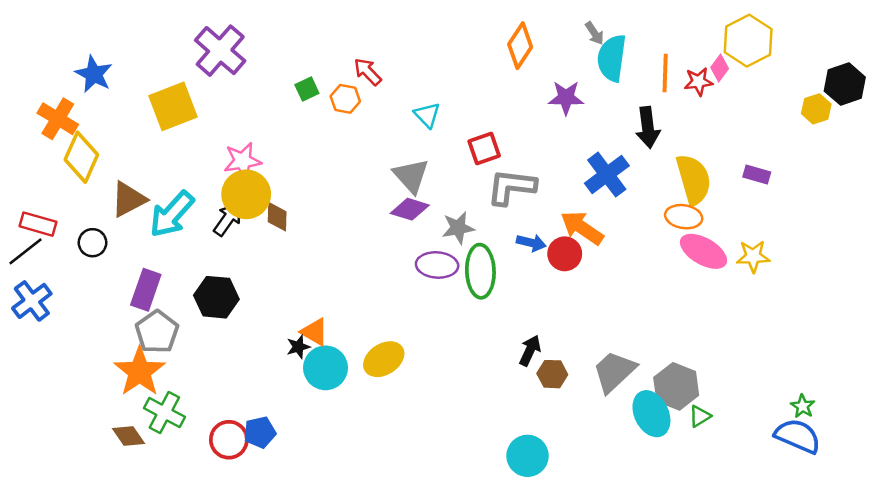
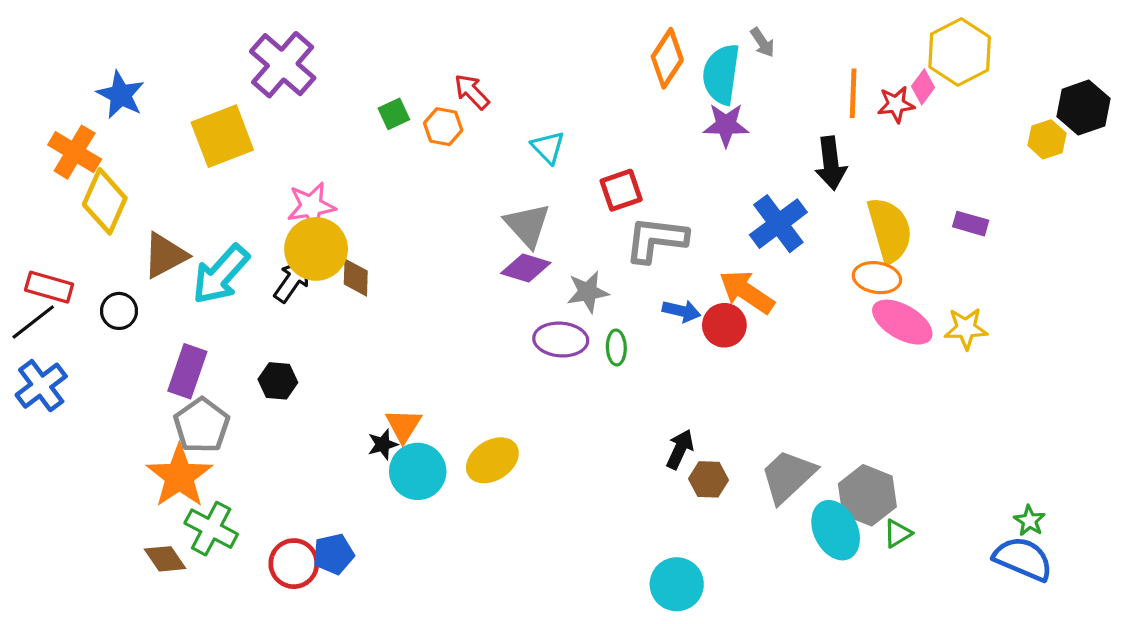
cyan semicircle: (612, 58) -> (721, 74), moved
green ellipse: (480, 271) -> (616, 347), size x0.5
black hexagon: (216, 297) -> (278, 381), size x0.7
orange triangle: (314, 332) -> (403, 425), turned 32

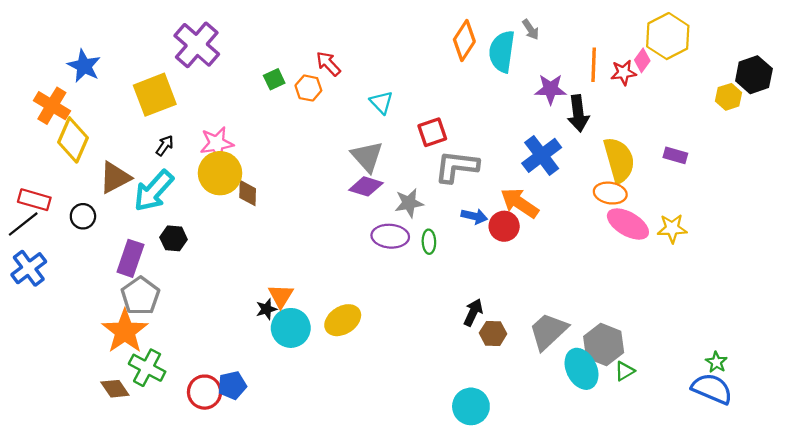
purple star: (726, 125) -> (551, 89), moved
black arrow: (292, 281) -> (165, 146), moved, size x0.7
black hexagon: (278, 381) -> (174, 238), moved

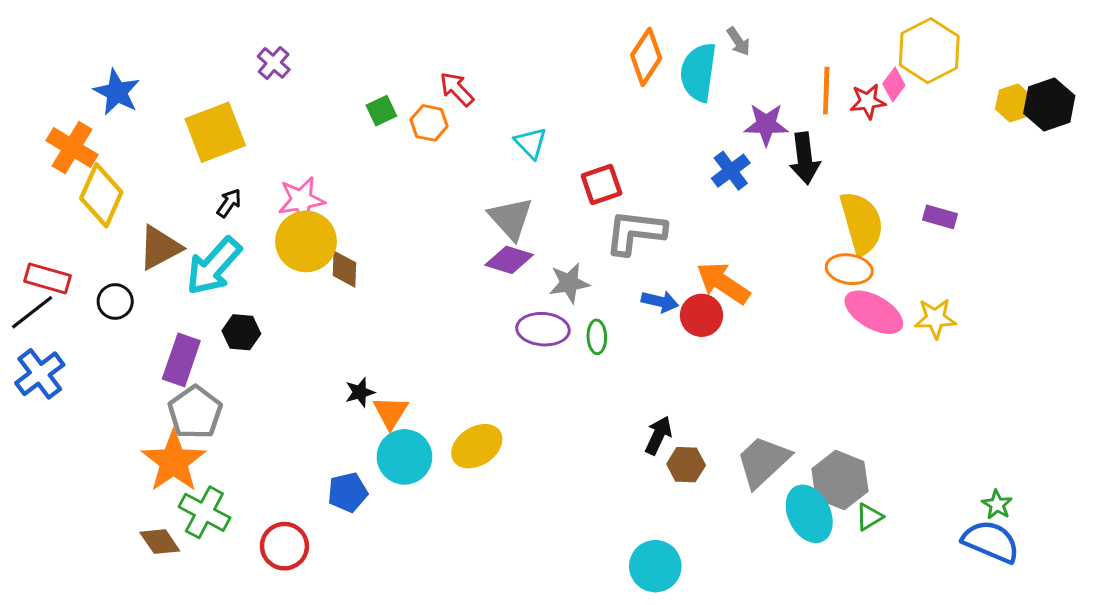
purple cross: (197, 45) -> (274, 63), size x0.5
yellow hexagon: (729, 97) -> (1014, 103), moved
blue cross: (542, 155) -> (731, 171), moved, size x0.7
black star: (266, 309) -> (360, 392), moved
blue pentagon: (232, 385) -> (348, 492), moved

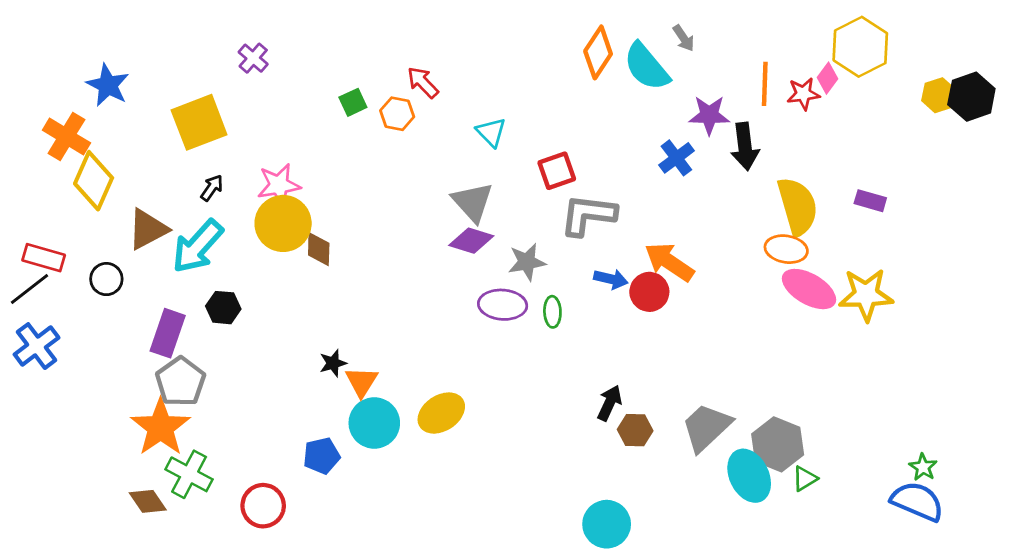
cyan semicircle: (698, 72) -> (647, 67), turned -48
yellow star: (935, 318) -> (866, 295), size x1.4

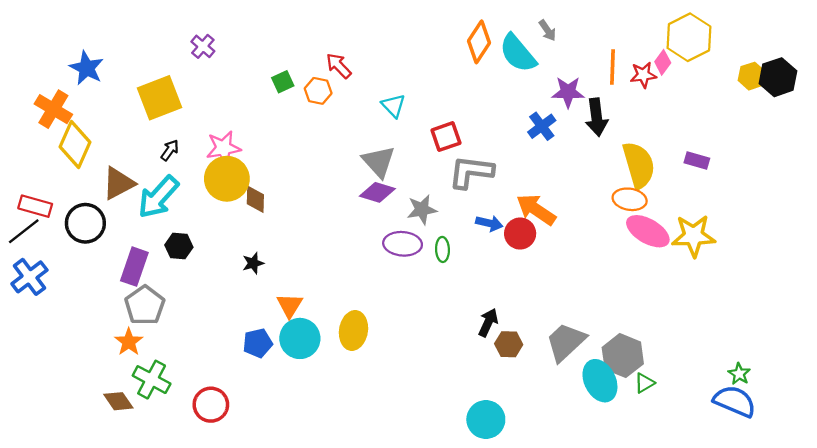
black circle: (106, 279) -> (85, 223), size x1.5
black star: (333, 363) -> (253, 263), moved
yellow ellipse: (441, 413) -> (353, 330), turned -48
orange star: (161, 427) -> (129, 342), size x0.6
blue pentagon: (322, 456) -> (258, 343), moved

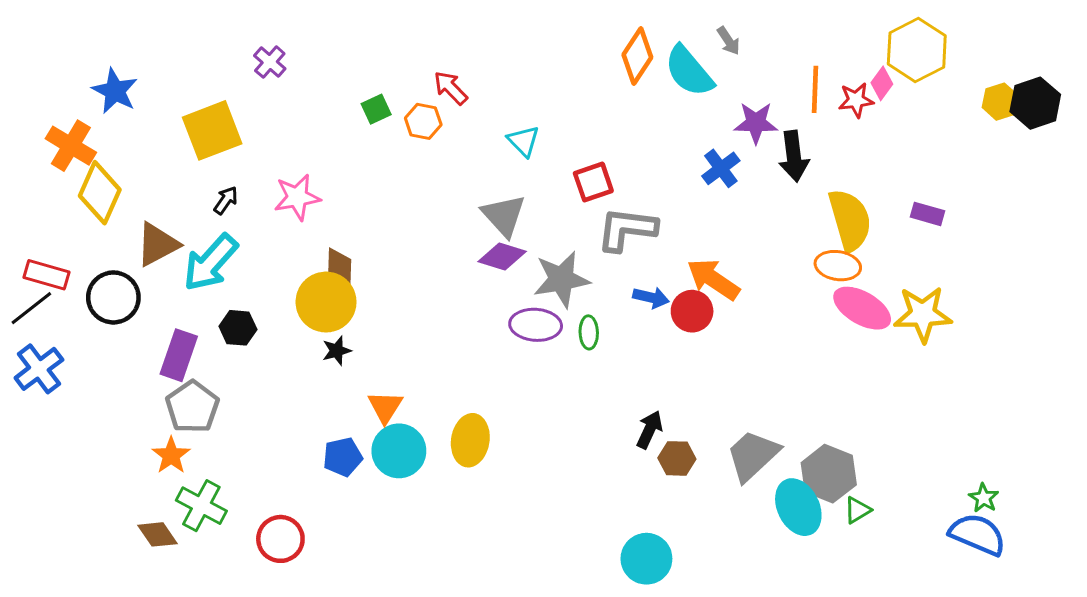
yellow circle: (227, 179) -> (326, 302), moved
gray star: (422, 210) -> (561, 279), size x1.4

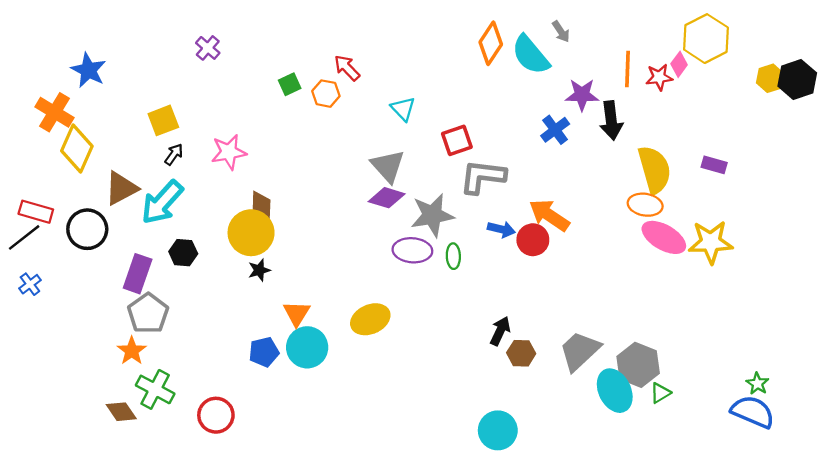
yellow square: (212, 130) -> (163, 120), moved, size x0.7
blue cross: (39, 369) -> (30, 284), size x0.6
yellow ellipse: (470, 440) -> (370, 319), moved, turned 57

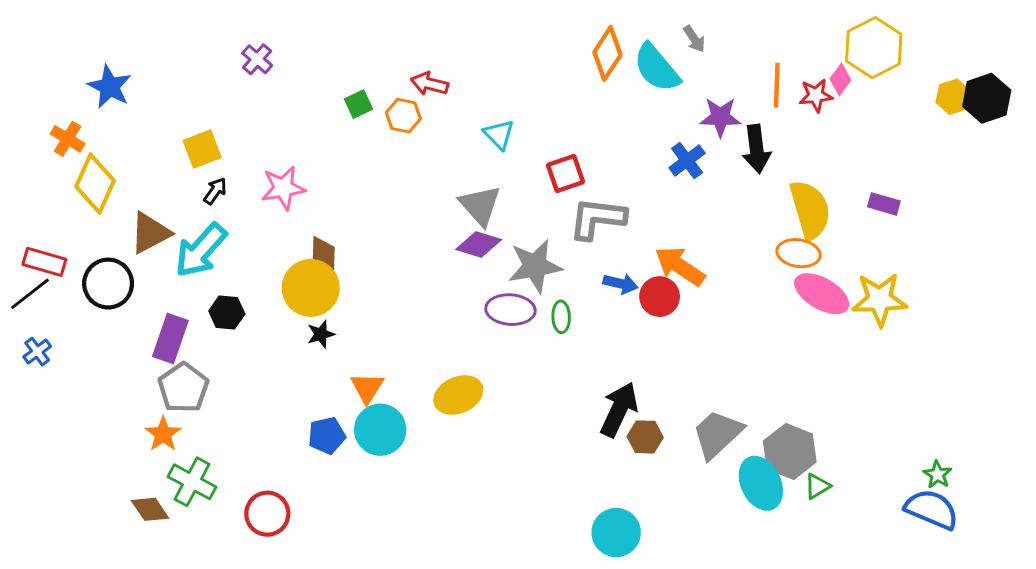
red arrow: (347, 68) -> (429, 84), turned -32
orange cross: (55, 112) -> (68, 139), size x0.7
black arrow: (500, 331) -> (619, 409), size x1.5

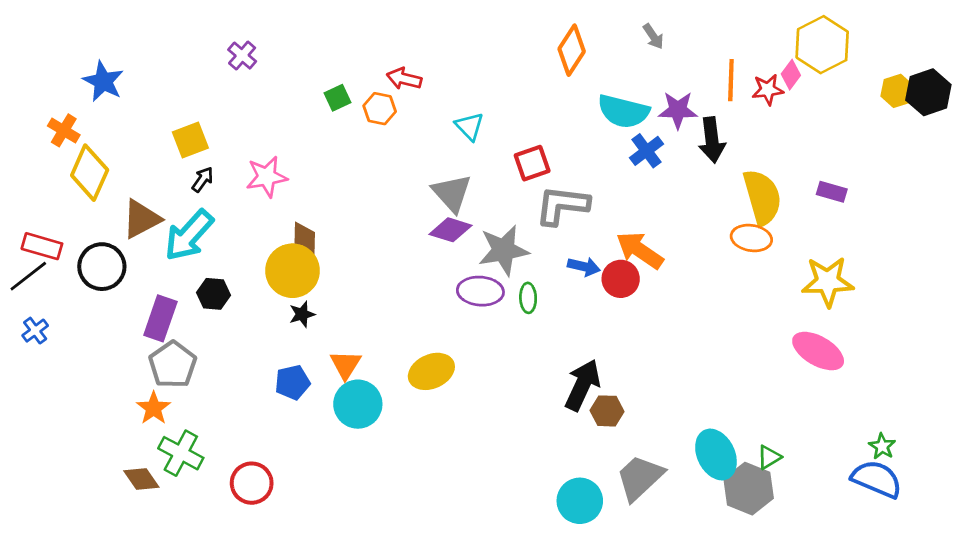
cyan semicircle: (657, 68) -> (623, 111), moved, turned -36
pink ellipse: (822, 294) -> (818, 351), moved
gray trapezoid: (717, 434) -> (640, 478), moved
blue pentagon: (327, 436) -> (292, 382), moved
gray hexagon: (790, 451) -> (749, 489), moved

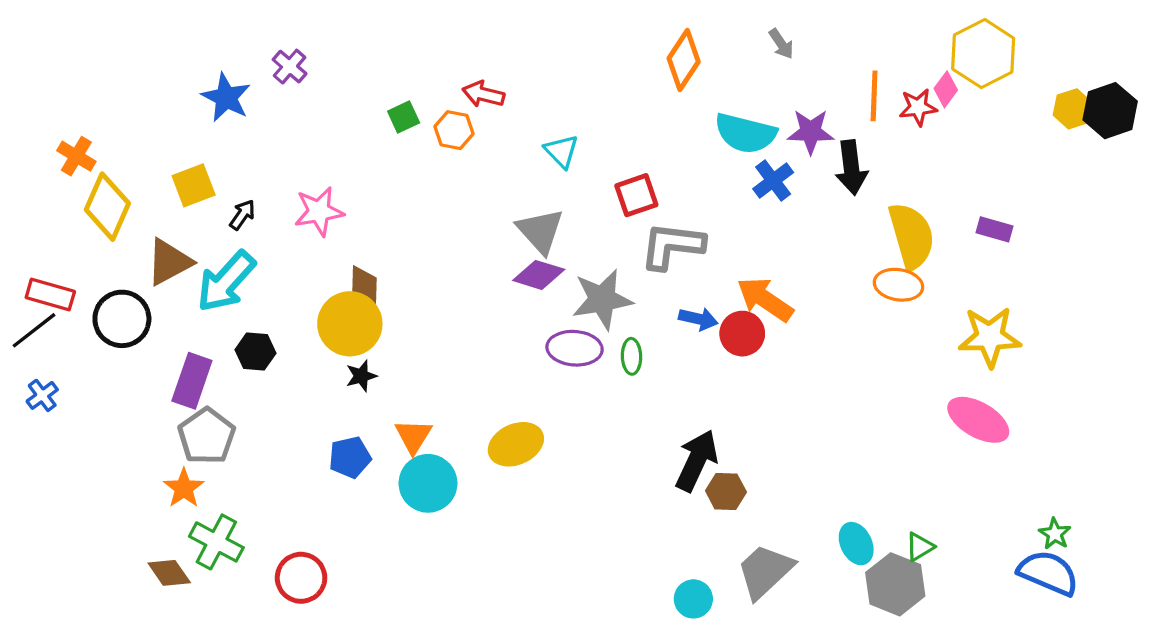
blue star: (103, 81) -> (226, 98), moved
yellow square: (190, 140) -> (194, 185), moved
cyan ellipse: (716, 455) -> (856, 544), size x0.7
cyan circle: (580, 501) -> (693, 599), size x0.7

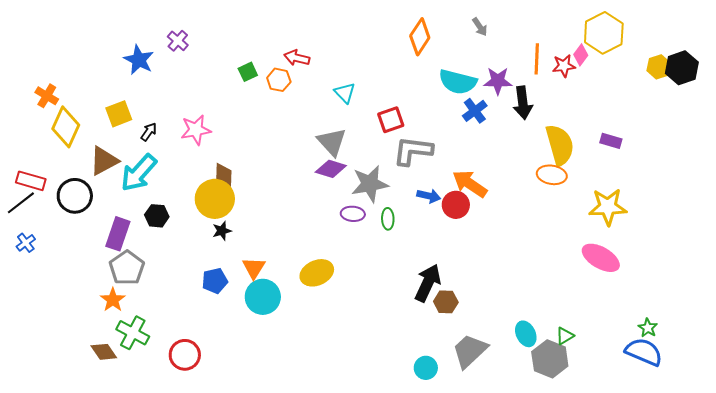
purple ellipse: (575, 348) -> (353, 214), size x0.7

